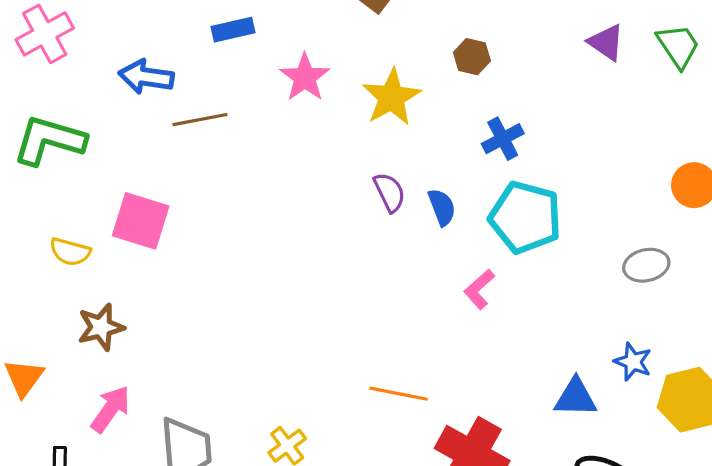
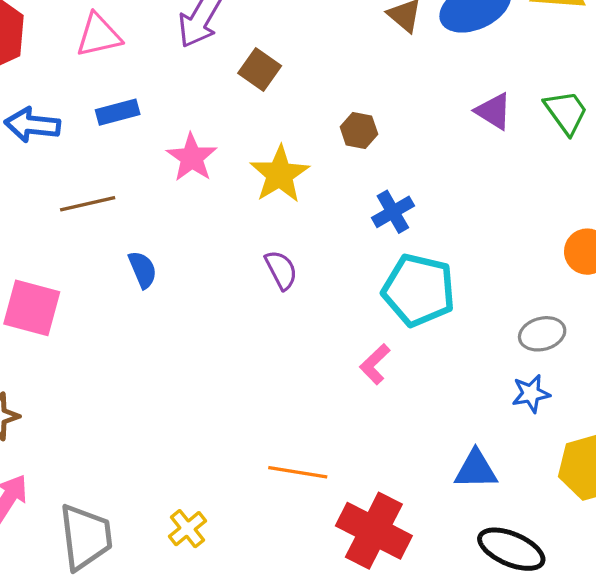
blue arrow: (146, 77) -> (32, 125), moved
blue semicircle: (442, 207) -> (143, 270), moved
blue star: (633, 362) -> (531, 394), moved, turned -30

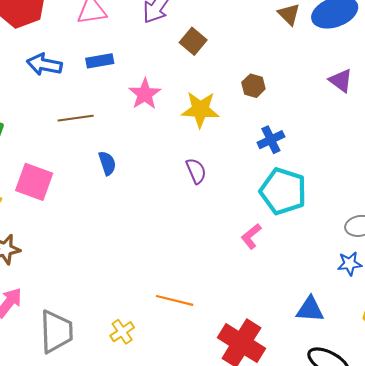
yellow star: (280, 174) -> (200, 110), turned 30
orange line: (298, 472) -> (175, 300), moved

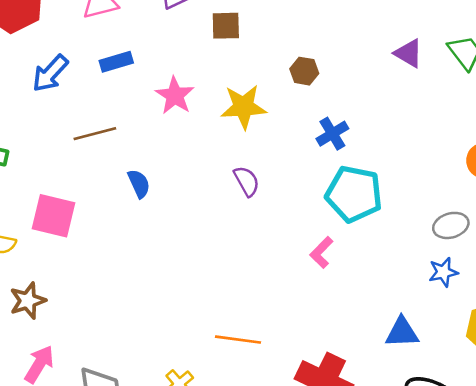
brown square: (193, 41) -> (226, 26), turned -35
blue arrow: (44, 64) -> (50, 73), turned -52

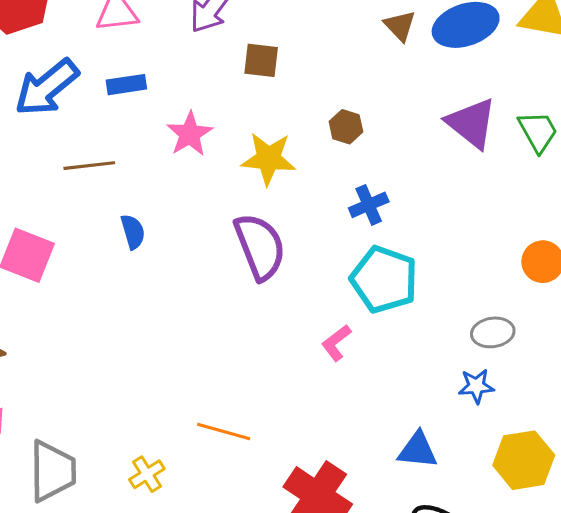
purple triangle: (409, 53) -> (471, 123), size x1.5
blue arrow: (50, 73) -> (47, 87), size x1.4
purple semicircle: (247, 181) -> (260, 247), size x1.8

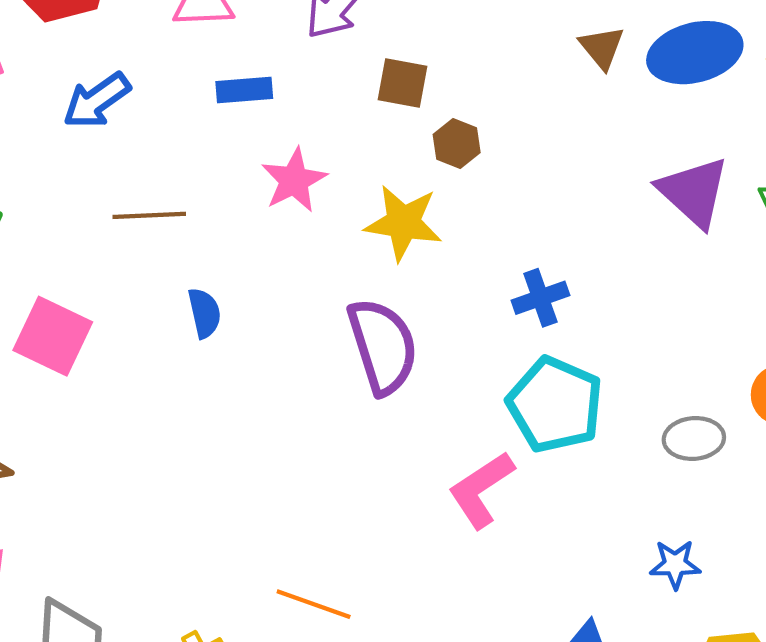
blue rectangle: (126, 85) -> (244, 90), moved
blue arrow: (47, 87) -> (97, 101), size x0.7
brown hexagon: (346, 127) -> (457, 143), moved
gray ellipse: (493, 332) -> (694, 438), moved
pink L-shape: (336, 343) -> (481, 490), size x1.5

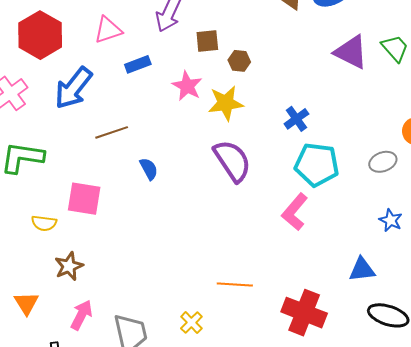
blue arrow: (97, 101) -> (73, 88), size x1.4
pink star: (294, 180) -> (187, 86), moved
blue star: (675, 564) -> (391, 220), turned -30

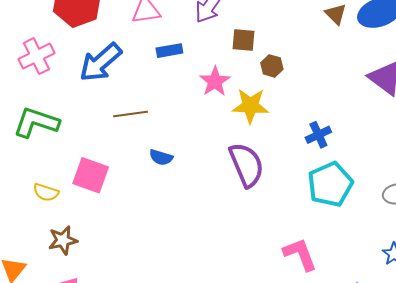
cyan pentagon: (317, 165) -> (330, 184), turned 30
blue semicircle: (149, 169) -> (161, 157), turned 125
pink L-shape: (295, 212) -> (300, 254), moved, turned 108

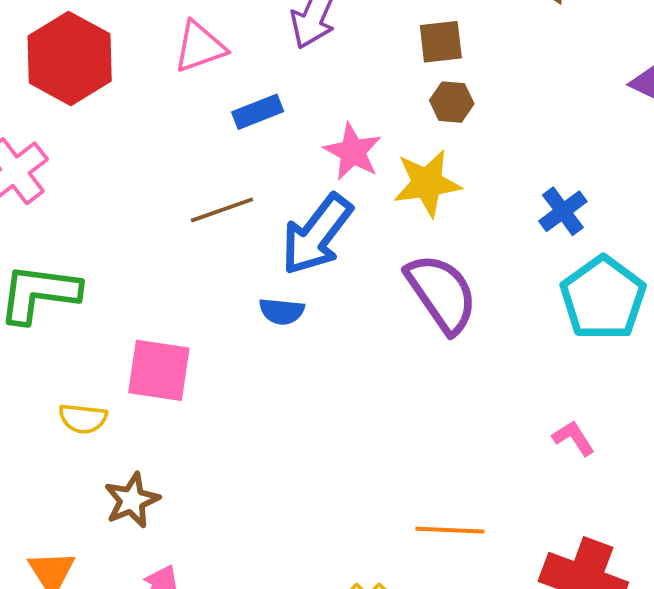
brown square: (244, 40) -> (441, 42), moved
blue arrow: (100, 62) -> (317, 235), moved
brown line: (131, 114) -> (222, 210), moved
pink L-shape: (300, 254) -> (574, 438), size x0.6

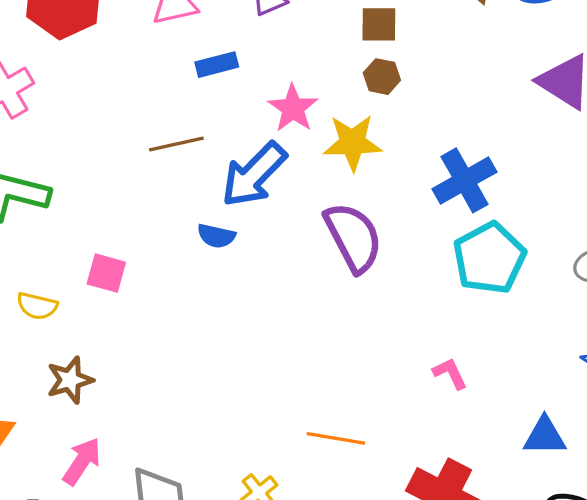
blue cross: (563, 211) -> (465, 180), size x1.5
pink square: (159, 370) -> (106, 273), size x0.7

